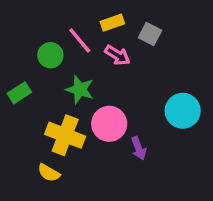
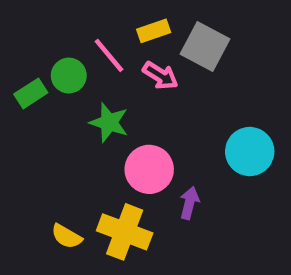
gray square: (150, 34) -> (205, 47), size x1.5
green rectangle: (19, 93) -> (31, 93), moved
yellow cross: (65, 135) -> (125, 232), moved
purple arrow: (139, 148) -> (189, 203), turned -145

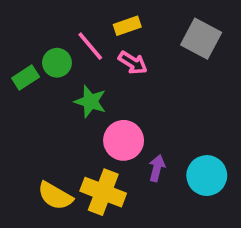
gray square: (205, 47) -> (201, 39), moved
cyan circle: (250, 152) -> (207, 176), moved
yellow semicircle: (67, 236) -> (55, 196), size x1.4

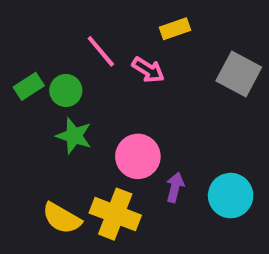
yellow rectangle: (127, 26) -> (175, 29), moved
gray square: (201, 39) -> (239, 74), moved
green circle: (57, 63) -> (66, 90), moved
green star: (90, 102) -> (74, 136), moved

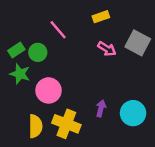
pink arrow: (148, 70) -> (107, 49), moved
green star: (74, 136) -> (20, 74), moved
pink circle: (138, 156) -> (49, 90), moved
yellow semicircle: (62, 218) -> (35, 126), turned -120

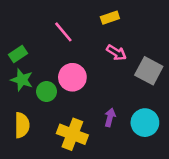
gray square: (138, 43) -> (149, 71), moved
green circle: (38, 52) -> (46, 92), moved
pink circle: (49, 90) -> (72, 77), moved
yellow semicircle: (35, 126) -> (22, 125), moved

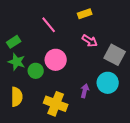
cyan circle: (145, 123) -> (108, 83), moved

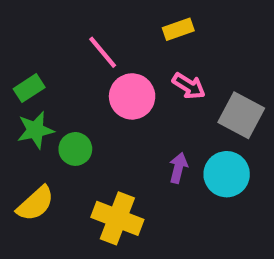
pink circle: (56, 60) -> (132, 96), moved
green star: (17, 62) -> (35, 130), turned -30
purple arrow: (85, 91) -> (178, 168), moved
yellow semicircle: (17, 97) -> (35, 204), turned 48

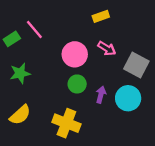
pink line: (103, 52) -> (34, 29), moved
green rectangle: (29, 88) -> (12, 39), moved
green circle: (75, 149) -> (77, 84), moved

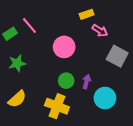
pink arrow: (107, 48) -> (100, 31), moved
green circle: (77, 84) -> (66, 81), moved
cyan circle: (128, 98) -> (105, 98), moved

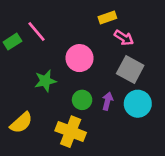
gray square: (117, 56) -> (130, 69), moved
green star: (17, 63) -> (45, 81), moved
cyan circle: (105, 98) -> (138, 104), moved

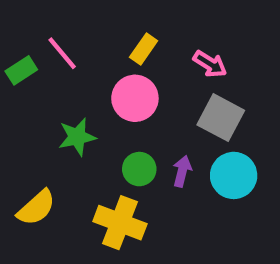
yellow rectangle: (107, 18) -> (144, 49), moved, turned -36

